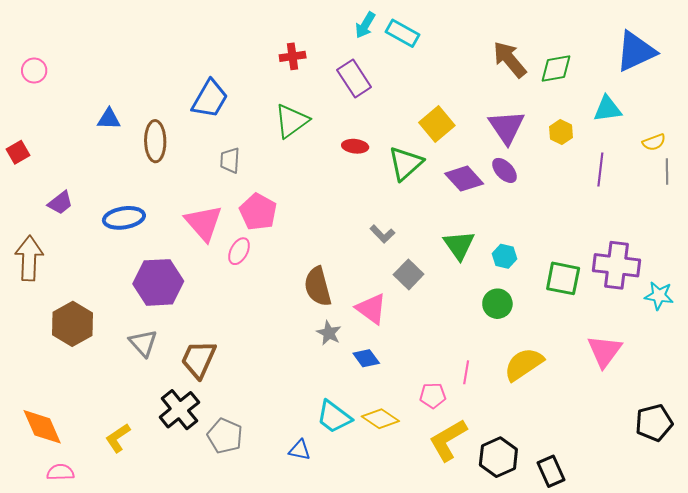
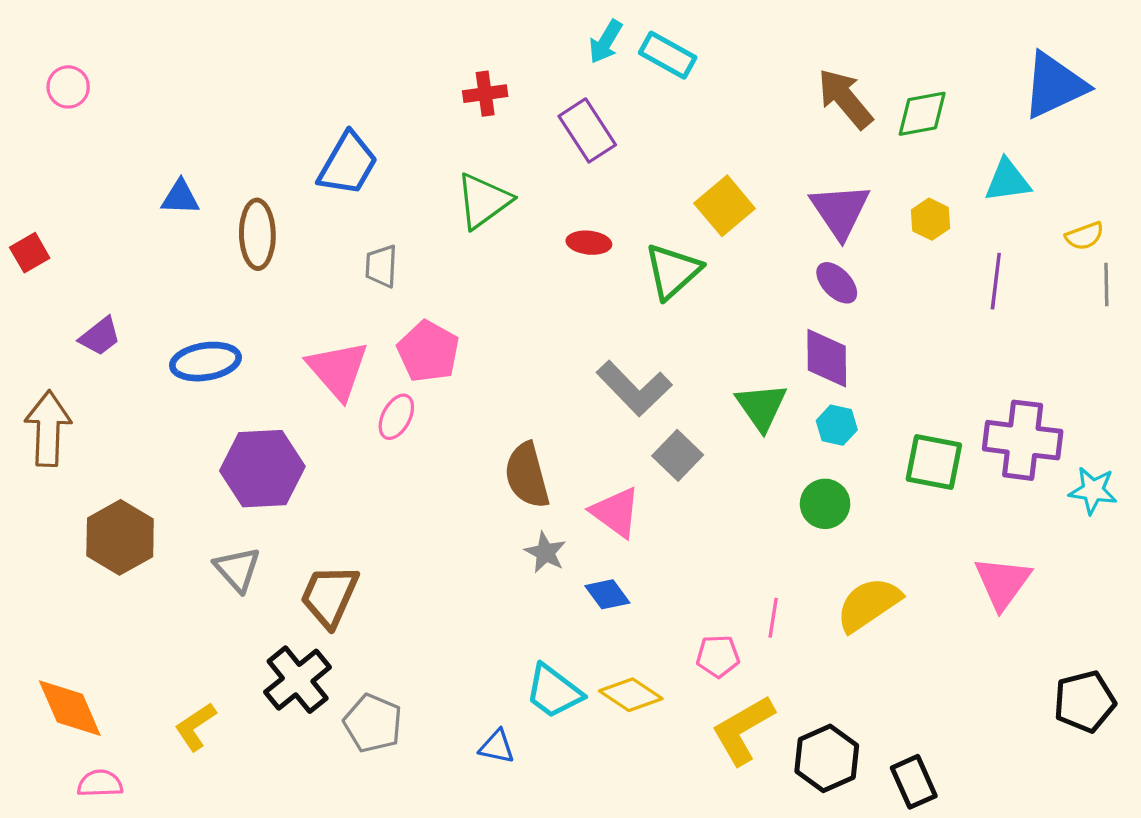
pink circle: (34, 71) -> (68, 87), moved
purple diamond: (464, 179) -> (827, 358), moved, turned 42
gray L-shape: (382, 234) -> (634, 388), size x1.8

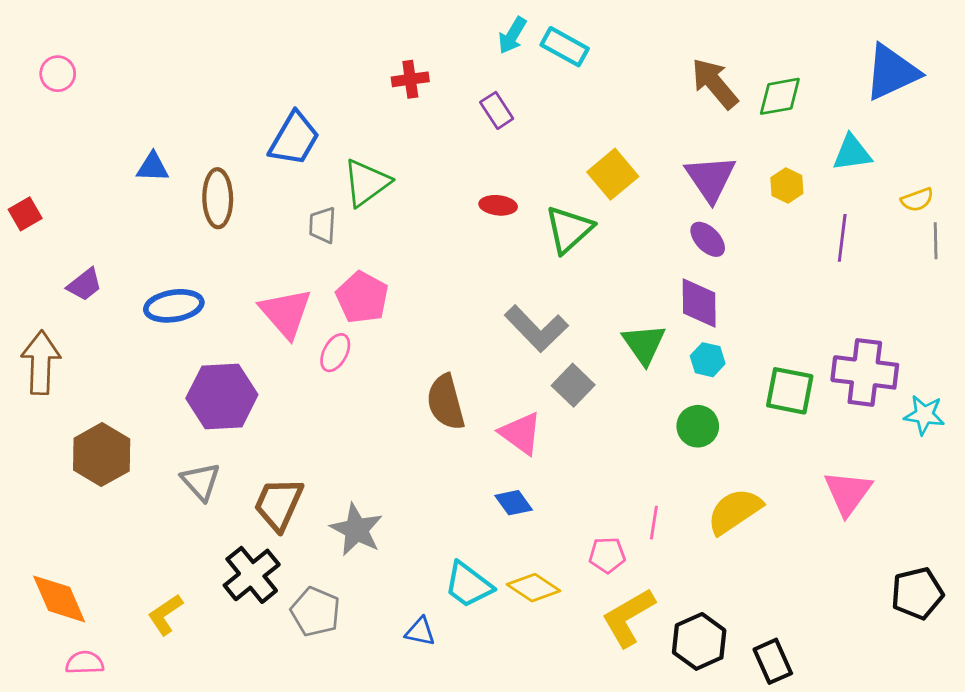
purple rectangle: (587, 130) -> (497, 110), size x0.7
green triangle: (483, 201) -> (366, 183), moved
gray star: (545, 552) -> (356, 530), moved, size x1.5

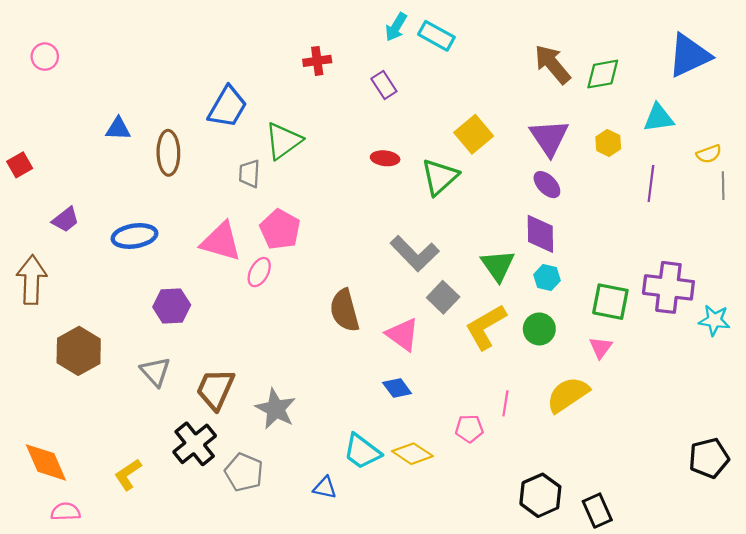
pink triangle: (286, 313) -> (221, 241), turned -33
purple hexagon: (222, 396) -> (172, 306), size x0.7
pink triangle: (848, 493) -> (601, 348), moved, size x0.6
yellow L-shape: (628, 617) -> (486, 327), moved

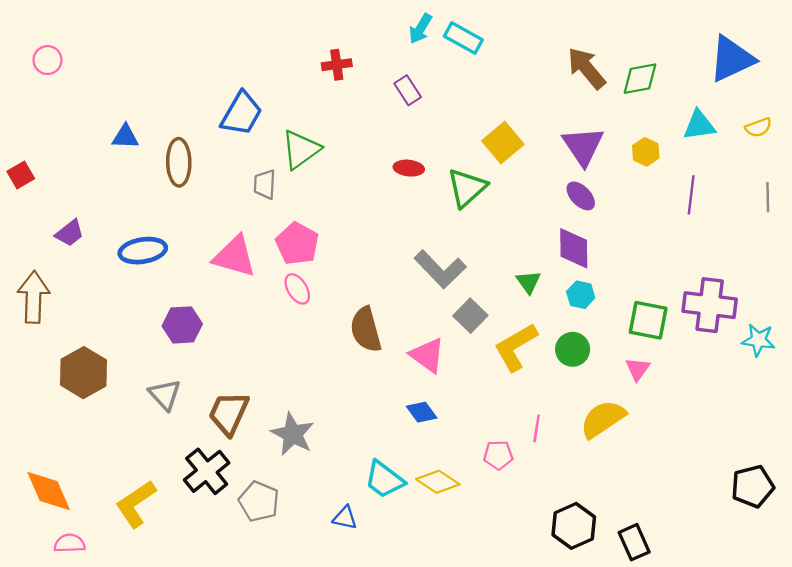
yellow semicircle: (709, 154) -> (758, 127), moved
green triangle: (498, 266) -> (528, 282), size x0.7
pink ellipse: (259, 272) -> (297, 289), moved, turned -60
yellow L-shape: (128, 474) -> (136, 504), size x1.4

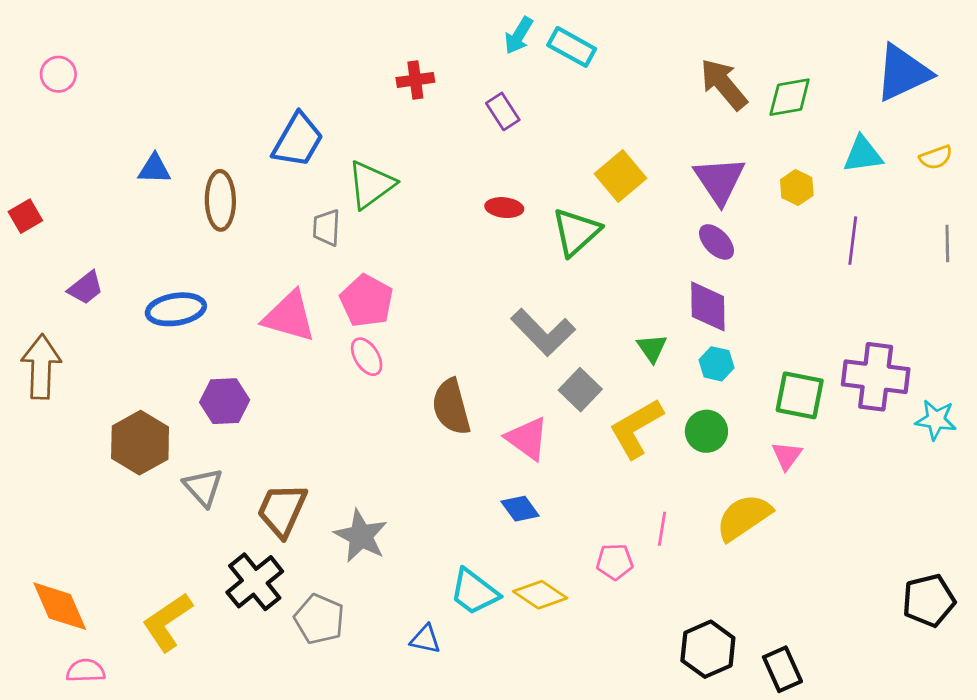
brown hexagon: (84, 373) -> (140, 443), moved

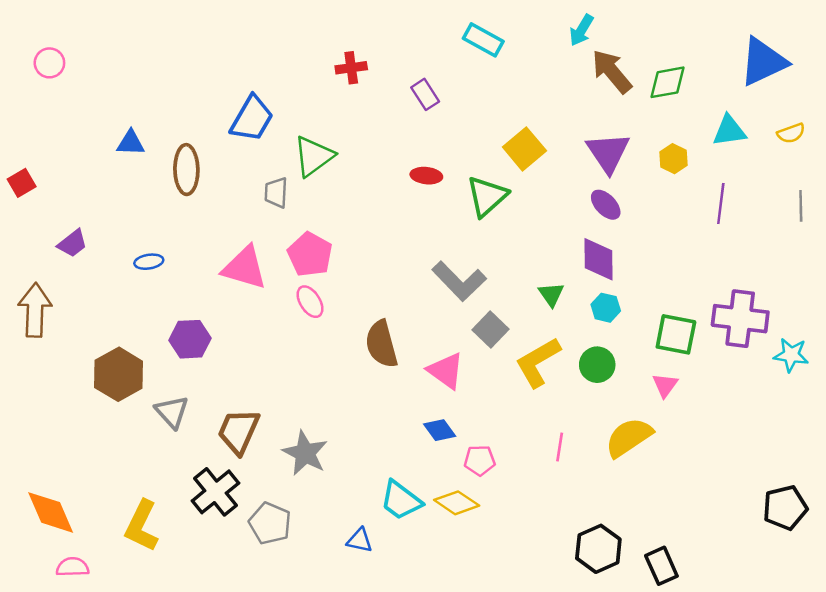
cyan arrow: (519, 35) -> (581, 30), moved
blue ellipse: (176, 309) -> (149, 262), size x0.6
pink pentagon: (615, 562) -> (480, 460), moved
yellow L-shape: (167, 622) -> (142, 526), turned -30

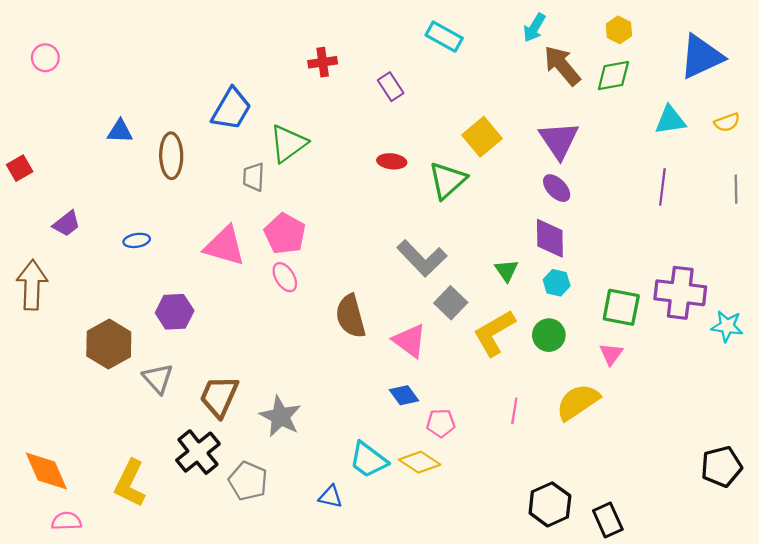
yellow hexagon: (674, 159) -> (619, 30), moved

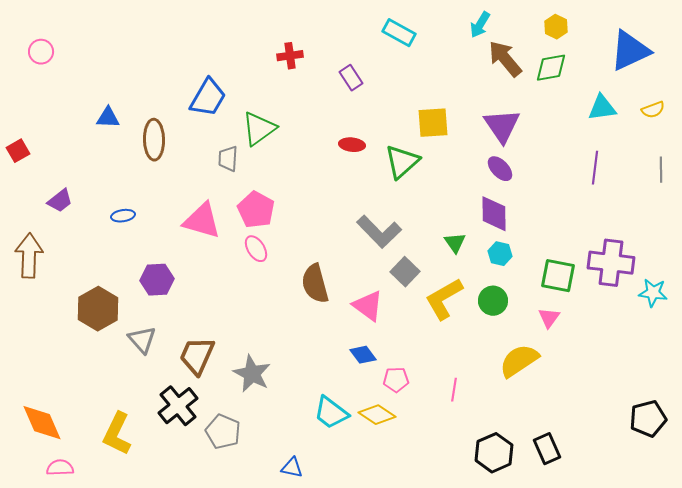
yellow square: (482, 137) -> (433, 123), turned 36
pink line: (514, 411) -> (454, 390), moved
blue triangle: (330, 497) -> (292, 468), moved
black rectangle: (608, 520) -> (547, 449), moved

